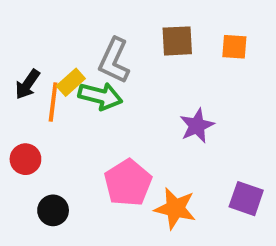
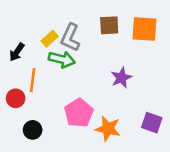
orange square: (234, 47) -> (144, 29), size x1.6
yellow rectangle: (71, 82) -> (50, 39), moved
orange line: (53, 102) -> (33, 80), moved

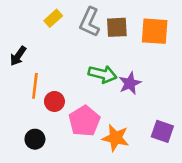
gray L-shape: (70, 38) -> (90, 22), moved
yellow rectangle: (50, 39) -> (53, 18), moved
green arrow: (62, 59) -> (103, 74), moved
red circle: (16, 98) -> (54, 101), moved

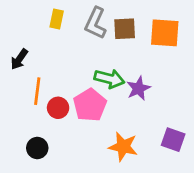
yellow rectangle: (53, 18) -> (57, 19), turned -36
pink pentagon: (84, 121) -> (90, 105), moved

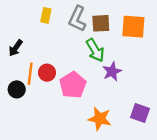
green arrow: (109, 79) -> (95, 50), moved, turned 45
red circle: (58, 108) -> (47, 73), moved
black circle: (37, 148) -> (17, 89), moved

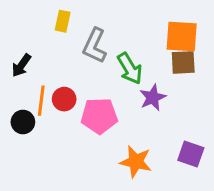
gray L-shape: (77, 19) -> (95, 46), moved
brown square: (101, 23) -> (183, 62), moved
pink pentagon: (73, 85) -> (99, 116), turned 30

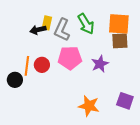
yellow rectangle: (63, 21) -> (47, 23), moved
black arrow: (21, 65) -> (38, 30), moved, turned 42
green arrow: (130, 69) -> (86, 24), moved
pink pentagon: (99, 116) -> (70, 58), moved

